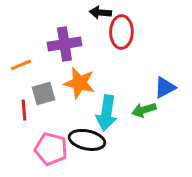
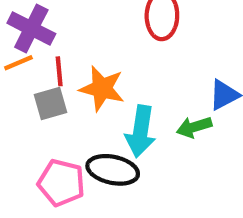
purple cross: (64, 44) -> (31, 28), moved, turned 36
red line: (24, 110) -> (59, 71), moved

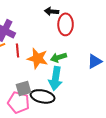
gray square: (51, 103) -> (24, 88), moved
green arrow: (194, 127) -> (59, 57), moved

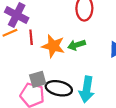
cyan arrow: (56, 78) -> (87, 89), moved

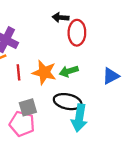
red line: (31, 37) -> (19, 72), moved
black ellipse: (59, 88) -> (68, 102), moved

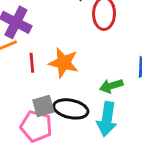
green arrow: (69, 71) -> (111, 86), moved
black ellipse: (68, 102) -> (71, 109), moved

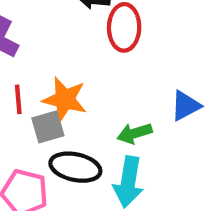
gray square: (43, 106) -> (48, 127), moved

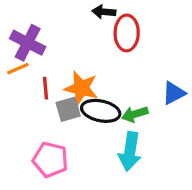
black ellipse: (75, 167) -> (101, 111), moved

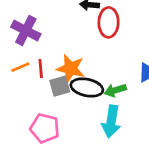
orange line: (18, 69) -> (20, 67), moved

